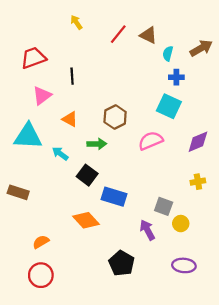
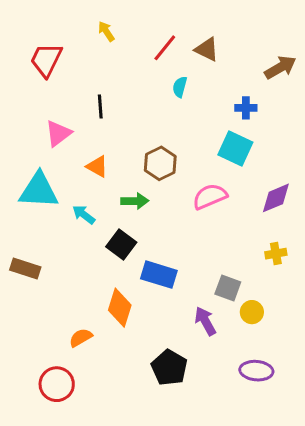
cyan semicircle: (168, 54) -> (180, 87), moved
red trapezoid: (33, 58) -> (46, 60), moved, turned -44
orange diamond: (86, 220) -> (120, 308), turned 60
orange semicircle: (41, 242) -> (81, 338), moved

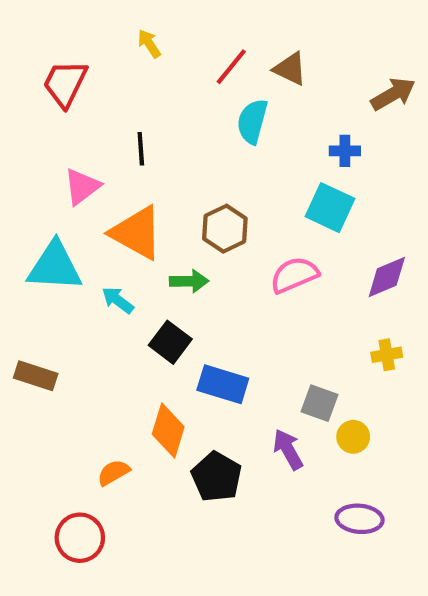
cyan semicircle: (180, 87) -> (252, 121), size x1.5
orange triangle: (97, 166) -> (137, 233), size x1.8
black pentagon: (169, 368) -> (217, 477), moved

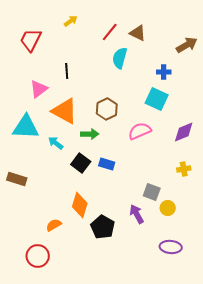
yellow arrow: (149, 44) -> (71, 21), turned 88
blue rectangle: (223, 384) -> (107, 164), moved, size x0.7

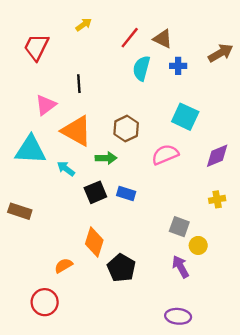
blue cross: (164, 72) -> (178, 66), moved
black square: (81, 163) -> (95, 192), turned 30
purple arrow: (137, 214) -> (180, 267), moved
purple ellipse: (171, 247) -> (178, 316), moved

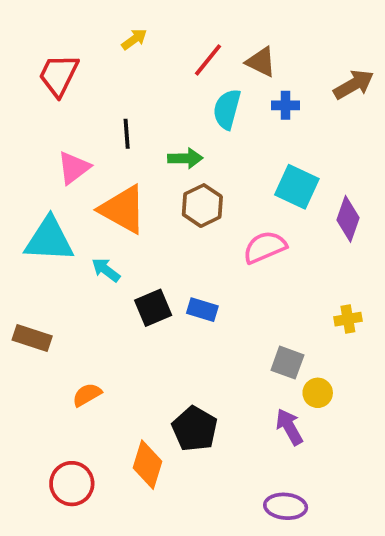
purple diamond: (217, 156) -> (348, 219), moved, turned -48
green arrow: (106, 158) -> (185, 158), moved
orange diamond: (94, 242) -> (147, 465), moved
orange semicircle: (64, 266) -> (87, 395), moved

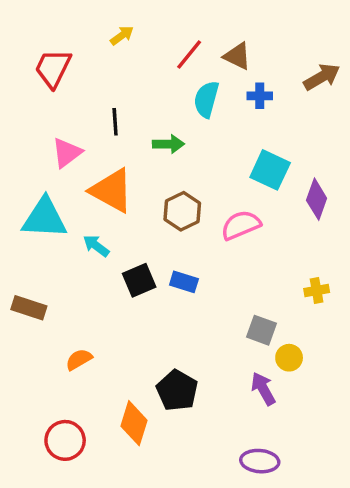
brown hexagon: (202, 206) -> (182, 211), moved

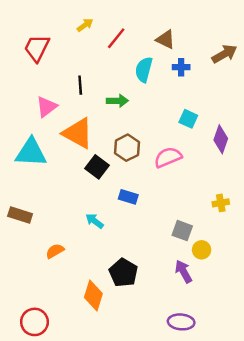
red line: (189, 54) -> (116, 38), moved
cyan square: (270, 170) -> (188, 119), size x0.7
cyan arrow: (96, 246) -> (95, 221), moved
black square: (139, 280) -> (97, 167), moved, turned -30
red circle: (65, 440) -> (34, 322), moved

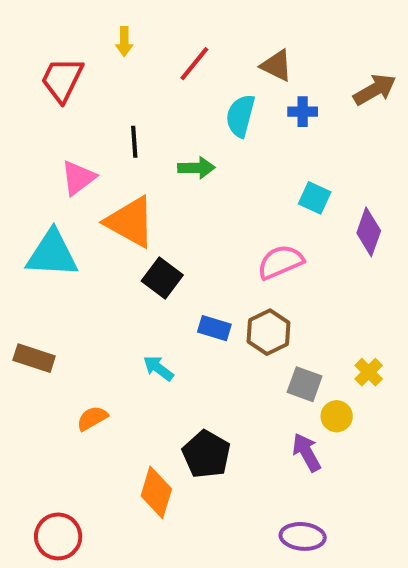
yellow arrow: (85, 25) -> (124, 42), moved, turned 126
brown hexagon: (127, 148) -> (268, 332), moved
yellow cross: (221, 203) -> (369, 372), moved, turned -35

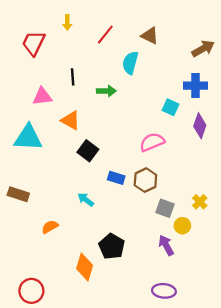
blue cross: (303, 112) -> (195, 86), moved, size x1.5
pink triangle: (78, 178) -> (42, 96), turned 30
orange triangle: (130, 222) -> (71, 120), size x0.7

